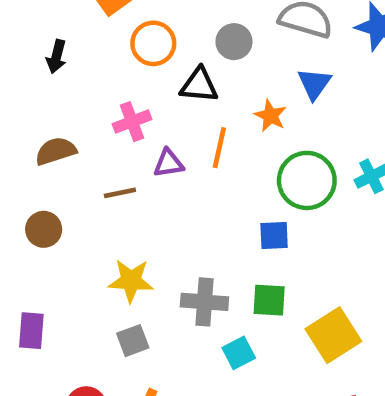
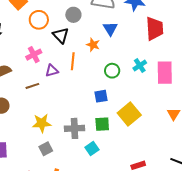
black triangle: (199, 85) -> (61, 35), turned 48
green circle: (307, 180) -> (112, 71), size x0.6
yellow square: (333, 335) -> (129, 114), moved

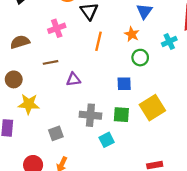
orange star: (93, 45) -> (132, 34), moved
cyan cross: (140, 65) -> (169, 42), moved
purple triangle: (52, 71) -> (73, 79), moved
yellow star: (42, 123) -> (29, 104), moved

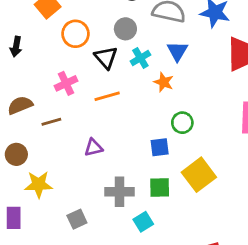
orange line: (98, 41) -> (107, 96), moved, turned 66
cyan cross: (169, 42) -> (140, 58), moved
green circle: (140, 58) -> (182, 123), moved
brown line: (51, 62) -> (51, 122), moved

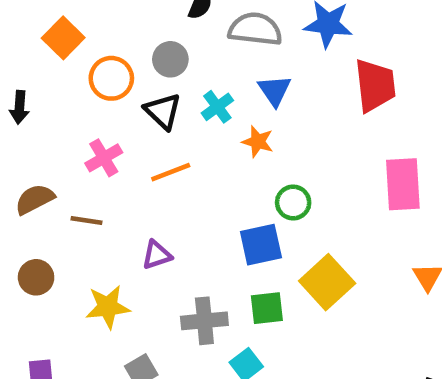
gray circle: (125, 29) -> (170, 59), moved
brown line: (51, 122) -> (87, 221), turned 30
blue square: (160, 147) -> (261, 245), size x1.4
yellow star: (39, 184) -> (108, 307), moved

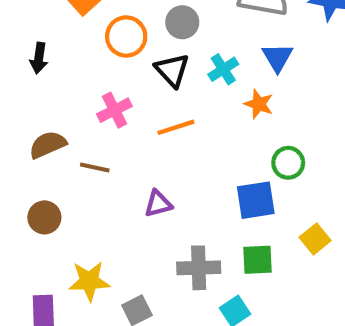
yellow square: (327, 282) -> (315, 239), size x0.6
yellow star: (108, 307) -> (89, 281), moved

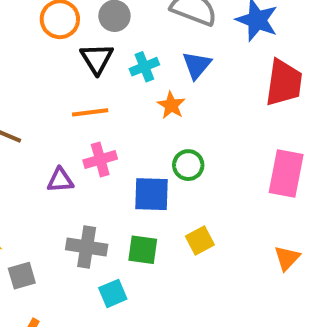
pink cross: (114, 110) -> (100, 160), moved

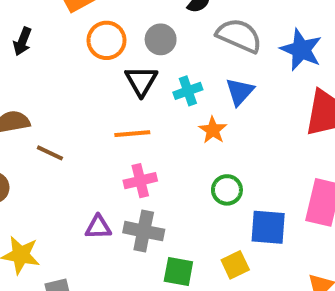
purple triangle: (60, 180) -> (98, 227), moved
blue square: (152, 194) -> (268, 227), moved
gray cross: (87, 247) -> (144, 231), moved

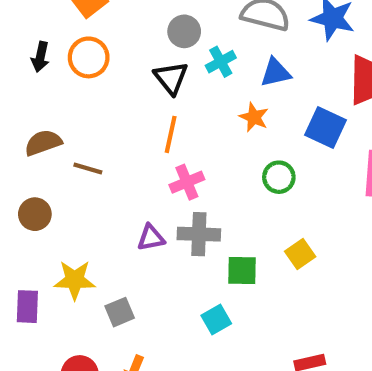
orange circle: (107, 40) -> (89, 57), moved
cyan cross: (188, 91) -> (221, 62), moved
blue triangle: (240, 92) -> (276, 72), turned 44
orange line: (132, 134) -> (171, 134), turned -64
blue square: (268, 227) -> (325, 127), moved, turned 30

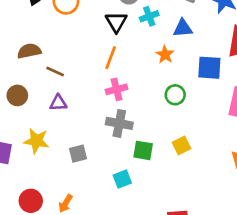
blue square: (325, 127) -> (209, 68), turned -30
purple triangle: (151, 238) -> (58, 103), moved
gray square: (120, 312) -> (78, 154), moved

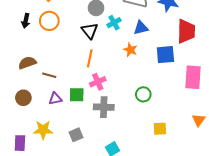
green circle: (175, 95) -> (143, 94), moved
yellow square: (181, 145) -> (160, 129), moved, turned 32
green square: (143, 150) -> (77, 95), moved

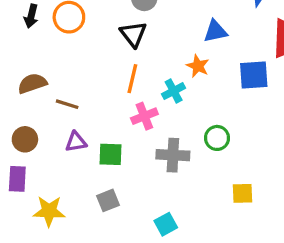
cyan cross: (114, 23) -> (174, 91), moved
green square: (77, 95) -> (111, 154), moved
gray cross: (104, 107) -> (173, 155), moved
yellow star: (43, 130) -> (49, 211), moved
purple rectangle: (20, 143) -> (17, 179), moved

